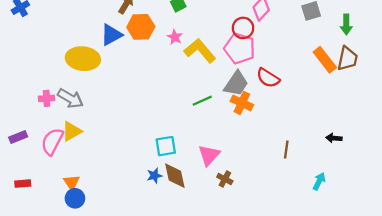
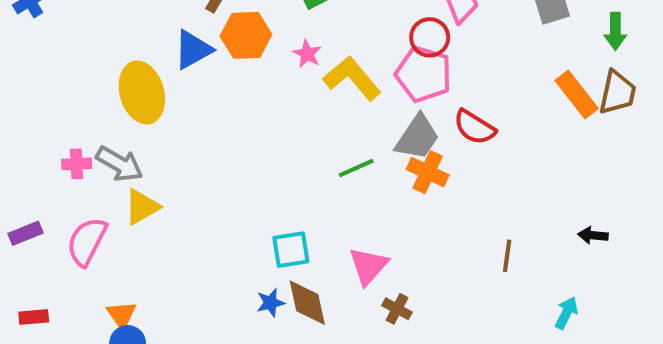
yellow ellipse: (83, 59) -> (142, 92), turned 68
yellow triangle: (72, 131) -> (142, 207), moved

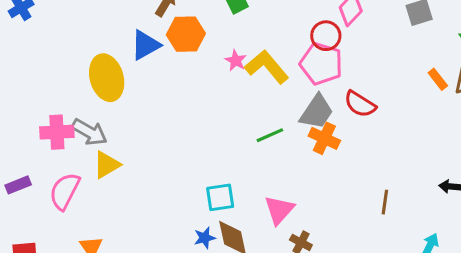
pink star: (307, 54) -> (236, 61), moved
orange rectangle: (577, 95) -> (438, 79), size x0.6
pink cross: (77, 164) -> (57, 132), size x1.5

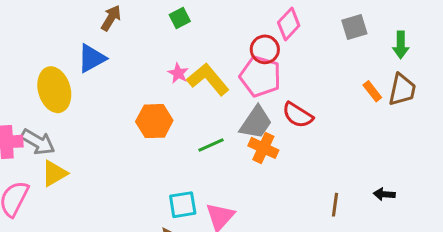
orange hexagon: (186, 34) -> (154, 121), moved
cyan square: (220, 197) -> (183, 205), moved
brown line: (385, 202) -> (335, 205), moved

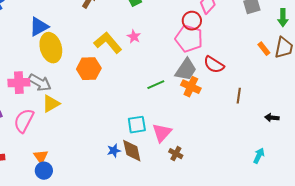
blue triangle: (92, 58) -> (39, 27), moved
yellow L-shape: (208, 79) -> (108, 43), moved
orange hexagon: (154, 121) -> (89, 69), moved
brown line: (335, 205) -> (239, 96), moved

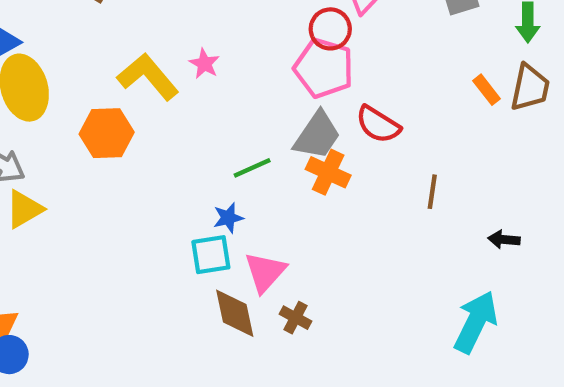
blue star: (114, 151) -> (228, 218), moved
brown diamond: (132, 151) -> (235, 313), moved
cyan arrow: (259, 156) -> (476, 322), size x1.8

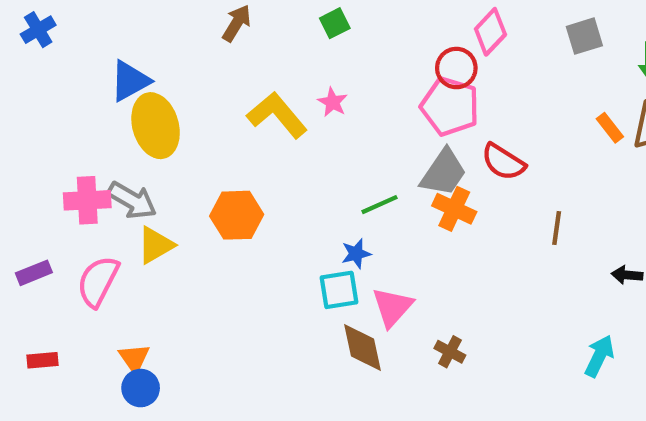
orange hexagon: (107, 133) -> (237, 215), moved
brown cross: (296, 318) -> (450, 352), moved
cyan arrow: (476, 322) -> (599, 356), size x0.7

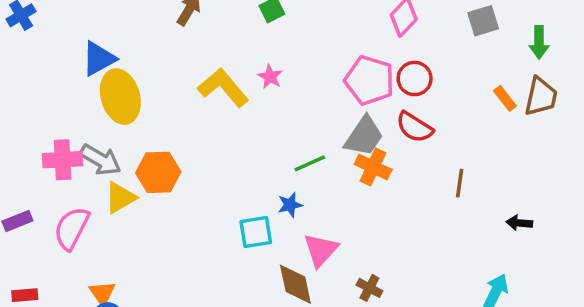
red circle: (456, 68) -> (415, 79), moved
orange hexagon: (237, 215) -> (158, 172), moved
cyan square: (339, 290) -> (256, 232), moved

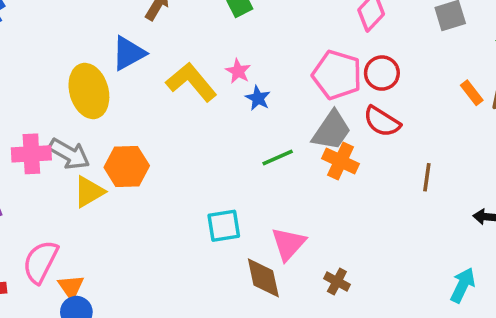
blue triangle: (99, 59) -> (128, 53), moved
blue star: (290, 205) -> (258, 98), moved, turned -30
pink semicircle: (72, 228) -> (40, 262), moved

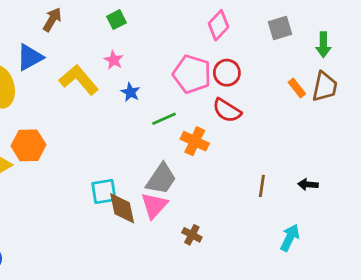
pink star: (238, 71) -> (114, 60), moved
gray trapezoid: (332, 131) -> (161, 179), moved
green line: (278, 157) -> (164, 119), moved
brown line: (427, 177) -> (262, 186), moved
brown diamond: (263, 278) -> (122, 208), moved

